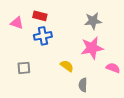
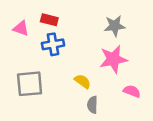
gray square: (24, 68) -> (30, 84), size x1.6
pink semicircle: (113, 68) -> (132, 91), moved
gray semicircle: (83, 85) -> (92, 105), moved

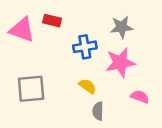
pink triangle: (21, 28) -> (22, 30), size x1.5
blue cross: (53, 44) -> (85, 47), moved

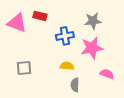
yellow semicircle: (87, 86) -> (67, 66), turned -32
gray square: (31, 89) -> (24, 68), size x0.7

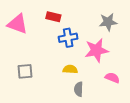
red rectangle: (40, 16) -> (53, 17), moved
gray star: (93, 21) -> (108, 22), moved

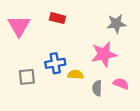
pink triangle: (18, 24) -> (19, 26), turned 40
blue cross: (68, 38) -> (55, 63), moved
gray semicircle: (79, 89) -> (97, 88), moved

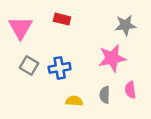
yellow semicircle: (76, 75) -> (74, 101), moved
gray square: (27, 77) -> (29, 65), moved, turned 36
pink semicircle: (121, 84) -> (130, 90), turned -119

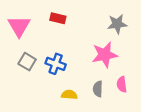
blue cross: (60, 68) -> (56, 64), turned 30

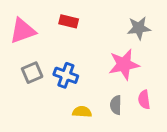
pink triangle: (19, 26) -> (23, 31), turned 40
gray square: (27, 62) -> (32, 73), turned 36

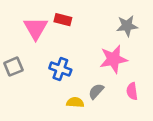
pink triangle: (23, 31) -> (36, 28), moved, turned -40
gray square: (32, 73) -> (13, 67), moved
gray semicircle: (116, 105) -> (96, 91), moved, turned 42

